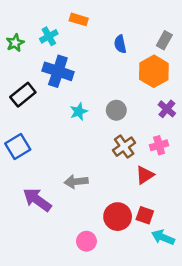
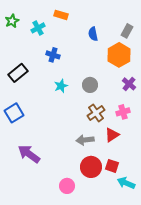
green star: (15, 43) -> (12, 21), moved
blue cross: (58, 71) -> (53, 55), moved, size x0.6
gray arrow: (76, 182) -> (85, 140), moved

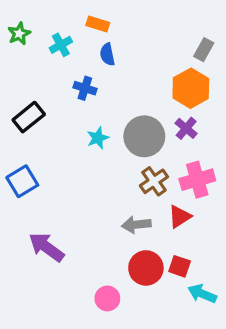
blue semicircle: (93, 34) -> (107, 54), moved
purple cross: (129, 84) -> (186, 128), moved
gray circle: (90, 85) -> (144, 136), size x1.6
pink cross: (123, 112) -> (197, 180), size x1.5

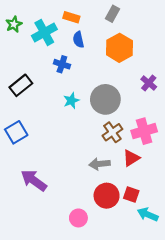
cyan cross: (61, 45) -> (44, 33), size x1.5
gray rectangle: (204, 50) -> (112, 14), moved
orange hexagon: (191, 88) -> (119, 48), moved
purple cross: (186, 128) -> (149, 83), moved

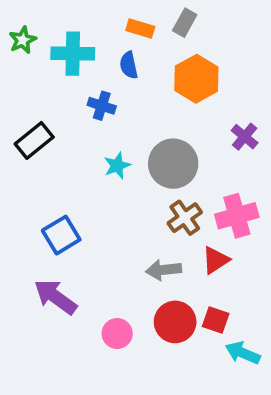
orange rectangle: (71, 17) -> (140, 28), moved
cyan cross: (44, 33) -> (73, 54), turned 30
blue square: (16, 132) -> (61, 235), moved
pink circle: (78, 218) -> (117, 334), moved

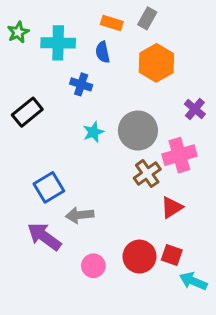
pink cross: (237, 216) -> (179, 155), moved
gray arrow: (163, 270) -> (80, 215), moved

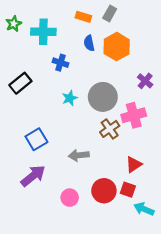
blue semicircle: (103, 52) -> (89, 43), moved
red triangle: (172, 207) -> (134, 164), moved
gray arrow: (80, 215) -> (79, 155), moved
purple arrow: (44, 237) -> (33, 176), turned 105

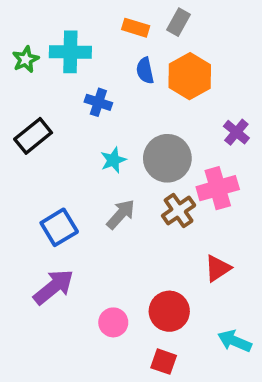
green star: (14, 24) -> (26, 59), moved
gray arrow: (79, 155) -> (121, 214), moved, turned 138
red square: (128, 190) -> (164, 362), moved

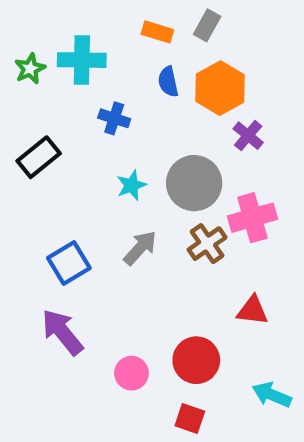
purple cross: (236, 132) -> (248, 136), moved
red triangle: (218, 268) -> (252, 311), turned 40
purple arrow: (54, 287) -> (62, 332), turned -90

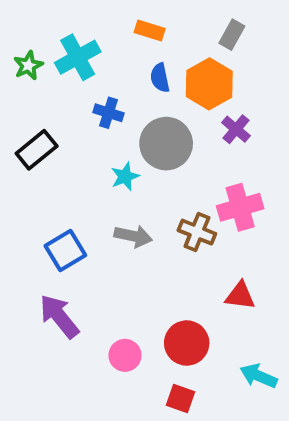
gray rectangle: (207, 25) -> (232, 35), moved
cyan cross: (82, 60) -> (78, 57), turned -30
gray circle: (194, 183) -> (166, 144), moved
brown cross: (207, 244) -> (197, 232), turned -33
gray arrow: (140, 248) -> (133, 236), turned 60

